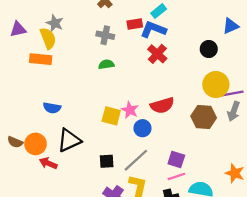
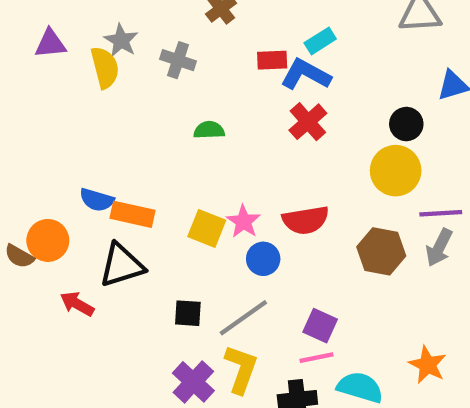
gray cross: (105, 35) -> (178, 60), moved
orange rectangle: (41, 59) -> (132, 214), moved
yellow circle: (216, 85) -> (396, 171), moved
orange circle: (36, 144) -> (48, 240), moved

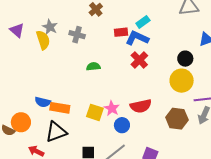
purple triangle: (50, 44) -> (17, 30), turned 49

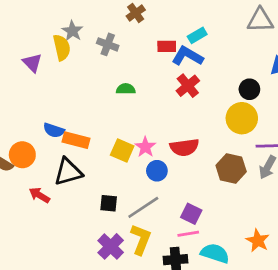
purple triangle: (17, 30) -> (32, 63), moved

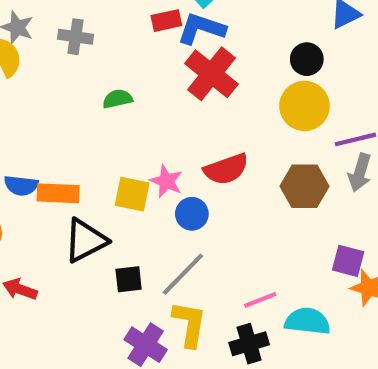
red cross: (188, 86) -> (211, 74), size x1.4
black triangle: (68, 172) -> (85, 240), moved
purple square: (191, 214) -> (348, 261), moved

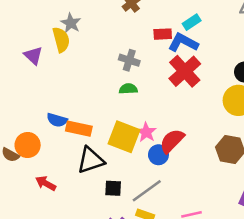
gray cross: (76, 37) -> (129, 60), moved
green semicircle: (118, 99) -> (128, 89), moved
red semicircle: (226, 169) -> (172, 141), moved, turned 144
yellow square: (132, 194) -> (124, 137), size x1.4

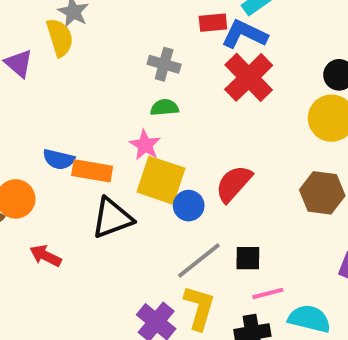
pink star: (146, 132) -> (145, 145), moved
blue circle: (158, 155) -> (189, 206), moved
black square: (113, 188) -> (248, 258), moved

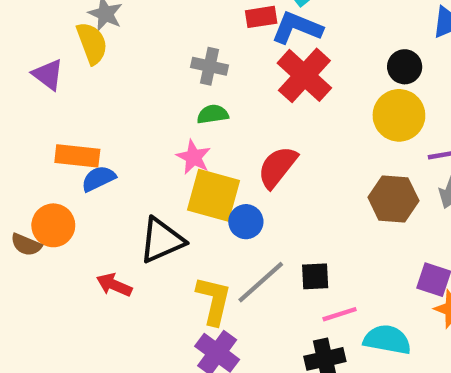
blue semicircle: (59, 159) -> (98, 179), turned 144
orange rectangle: (92, 171) -> (77, 156), moved
red semicircle: (234, 184) -> (277, 167), moved
red arrow: (46, 256) -> (114, 285), moved
yellow L-shape: (199, 308) -> (214, 300), moved

